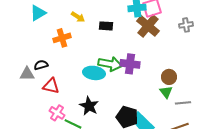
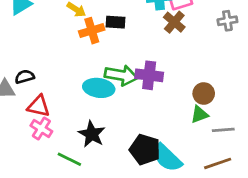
brown cross: (148, 26) -> (174, 22), size x0.7
orange cross: (62, 38) -> (92, 31), moved
green triangle: (166, 92) -> (199, 114), turned 48
pink cross: (57, 113) -> (41, 128), moved

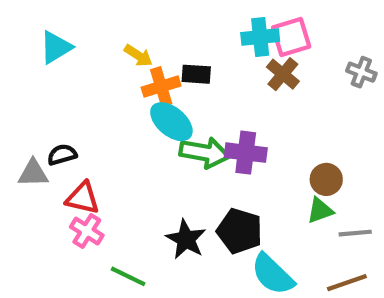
gray cross: (227, 21) -> (361, 72), turned 30
cyan ellipse: (99, 88) -> (171, 122), moved, turned 32
black star: (92, 134) -> (186, 239), moved
black pentagon: (145, 149) -> (240, 231), moved

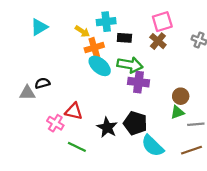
cyan cross: (260, 37) -> (106, 22), moved
black rectangle: (196, 74) -> (124, 38), moved
green arrow: (204, 153) -> (130, 65), moved
red triangle: (83, 198) -> (74, 111), moved

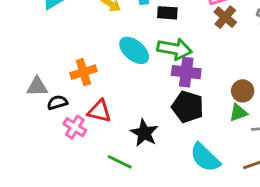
brown cross: (158, 41) -> (225, 17), moved
orange cross: (94, 48) -> (83, 72), moved
black semicircle: (42, 83) -> (57, 102), moved
black pentagon: (135, 123) -> (188, 107), moved
green line: (77, 147) -> (120, 162), moved

